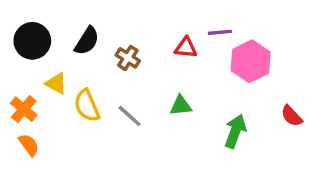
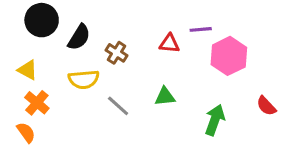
black circle: (32, 41) -> (42, 20), moved
yellow triangle: (56, 83) -> (28, 70), moved
yellow semicircle: (87, 106) -> (84, 79), moved, turned -72
orange cross: (24, 109) -> (37, 103), moved

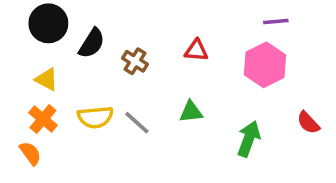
purple line: (201, 29) -> (276, 22), moved
yellow triangle: (28, 70) -> (47, 79), moved
yellow semicircle: (84, 79) -> (95, 117), moved

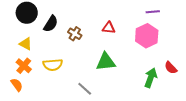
green triangle: (191, 112) -> (106, 62), size x1.5
gray line: (137, 123) -> (85, 89), moved
green arrow: (249, 139) -> (151, 78), moved

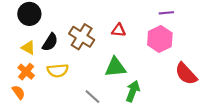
black semicircle: (51, 24) -> (50, 42), moved
brown cross: (75, 34) -> (82, 37), size x1.6
red semicircle: (171, 68) -> (186, 74), size x1.6
green arrow: (151, 78) -> (133, 91), moved

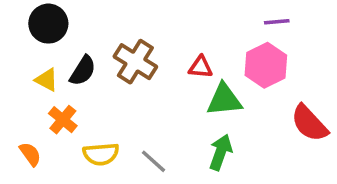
red triangle: (119, 30) -> (201, 67), moved
green triangle: (115, 67) -> (224, 100), moved
yellow semicircle: (58, 70) -> (101, 154), moved
orange cross: (26, 72) -> (63, 120), moved

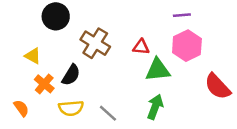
purple line: (277, 22) -> (182, 15), moved
black circle: (48, 24) -> (56, 16), moved
black semicircle: (83, 71) -> (71, 75), moved

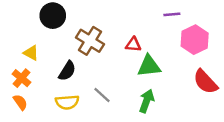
pink hexagon: (187, 46) -> (195, 40), moved
orange cross: (44, 84) -> (21, 78), moved
gray line: (108, 113) -> (102, 95), moved

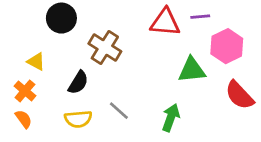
red triangle: (133, 44) -> (165, 22), moved, size x1.6
green triangle: (149, 66) -> (192, 70), moved

